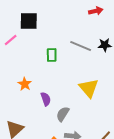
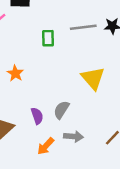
gray line: (81, 46) -> (83, 27), turned -30
purple semicircle: (46, 99) -> (37, 116), moved

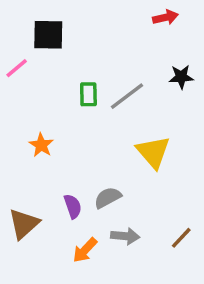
gray line: (83, 27) -> (127, 96), moved, turned -30
gray semicircle: (61, 110) -> (108, 198), turned 30

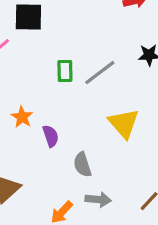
gray semicircle: (108, 198) -> (82, 165), turned -80
purple semicircle: (73, 206) -> (51, 136), moved

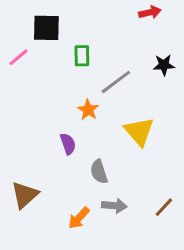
green rectangle: (65, 71) -> (82, 56), moved
orange star: (22, 117) -> (88, 110), moved

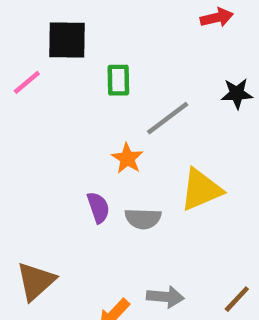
yellow triangle: (139, 131) -> (201, 190), turned 48
gray semicircle: (99, 172) -> (143, 219), moved, turned -70

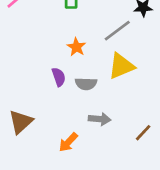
gray line: (168, 118) -> (117, 31), moved
gray arrow: (165, 297) -> (100, 119), moved

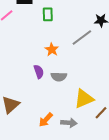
yellow triangle: (121, 66) -> (84, 99), moved
gray arrow: (100, 119) -> (69, 123), moved

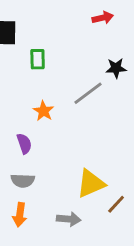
gray semicircle: (59, 77) -> (23, 181), moved
orange arrow: (46, 120) -> (20, 215), moved, turned -35

